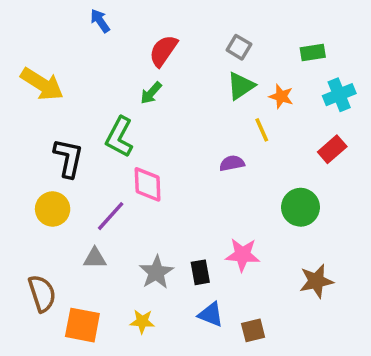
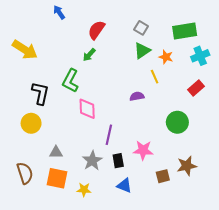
green rectangle: (313, 52) -> (185, 31), size x1.6
purple line: (111, 216) -> (109, 135), moved, turned -30
orange square: (82, 325) -> (57, 178), moved
brown square: (253, 330) -> (163, 176), moved

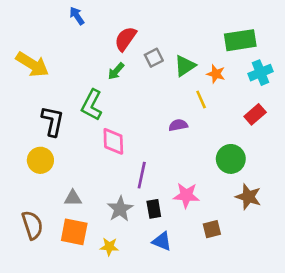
gray square: (141, 28) -> (154, 58), moved, turned 32
brown star: (187, 166) -> (248, 197), moved, turned 30

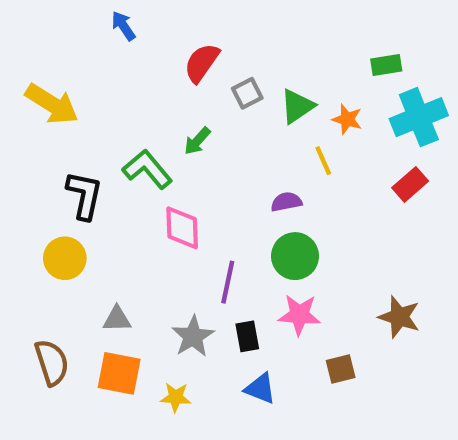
green rectangle: (240, 40) -> (386, 65), size x0.6
green arrow: (116, 71) -> (197, 141), moved
cyan cross: (260, 73) -> (419, 117), size x1.4
green L-shape: (92, 105) -> (147, 169), turned 112
green circle: (231, 159) -> (295, 256), moved

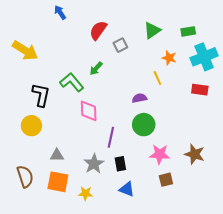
green triangle: (297, 106) -> (152, 30), moved
red rectangle: (410, 184) -> (200, 90), turned 49
pink star: (299, 315) -> (160, 154), moved

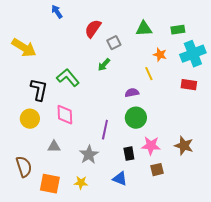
green triangle: (152, 30) -> (144, 29), turned 30
green arrow: (96, 68) -> (104, 65), moved
pink diamond: (89, 111) -> (65, 115), moved
black rectangle: (120, 164) -> (129, 154), moved
orange square: (58, 182) -> (50, 184), moved

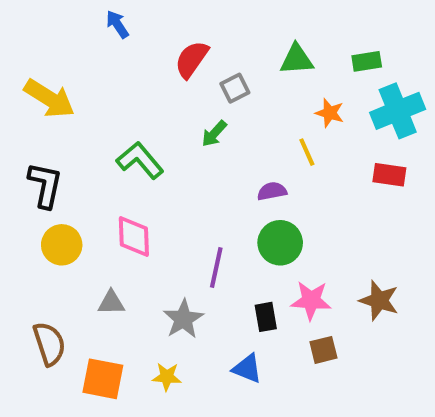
black L-shape: (39, 90) -> (45, 185), moved

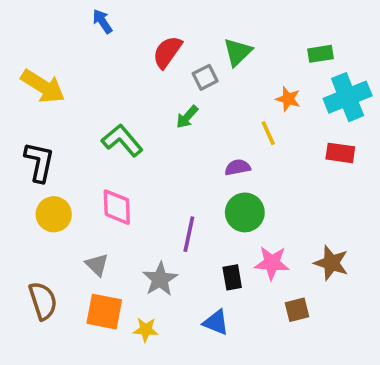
green triangle: (297, 59) -> (238, 52), moved, turned -40
gray triangle: (111, 303) -> (97, 265), turned 45
brown square: (323, 350) -> (297, 310), moved
orange square: (103, 379) -> (104, 312), moved

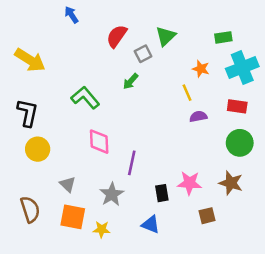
purple semicircle: (238, 167) -> (198, 116), moved
pink diamond: (117, 207) -> (99, 142), moved
green circle: (245, 212) -> (240, 143), moved

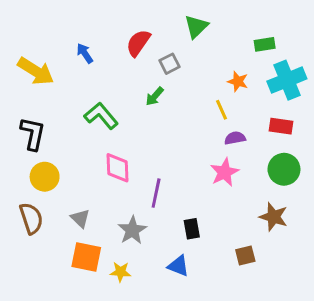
blue arrow: (71, 15) -> (85, 53), moved
green triangle: (166, 36) -> (196, 27), moved
pink star: (189, 183) -> (225, 172), moved, turned -30
brown semicircle: (30, 209) -> (31, 218), moved

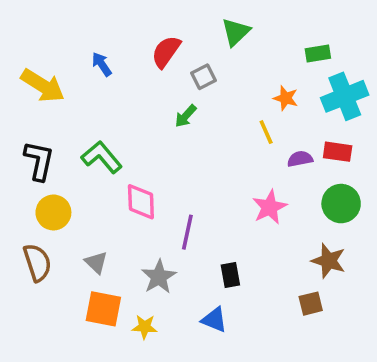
green L-shape: (101, 116) -> (102, 157), moved
purple semicircle: (235, 138) -> (300, 159), moved
brown square: (245, 255) -> (311, 304), moved

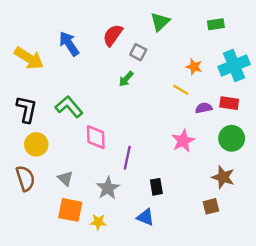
green rectangle: (318, 53) -> (216, 24), moved
blue arrow: (102, 64) -> (69, 44), size x1.5
gray square: (204, 77) -> (138, 52), turned -35
yellow line: (266, 132) -> (181, 90), turned -35

